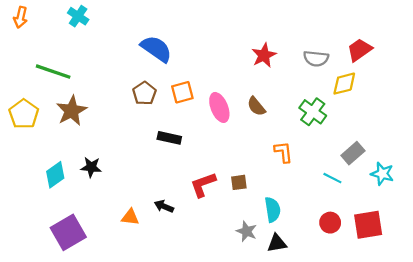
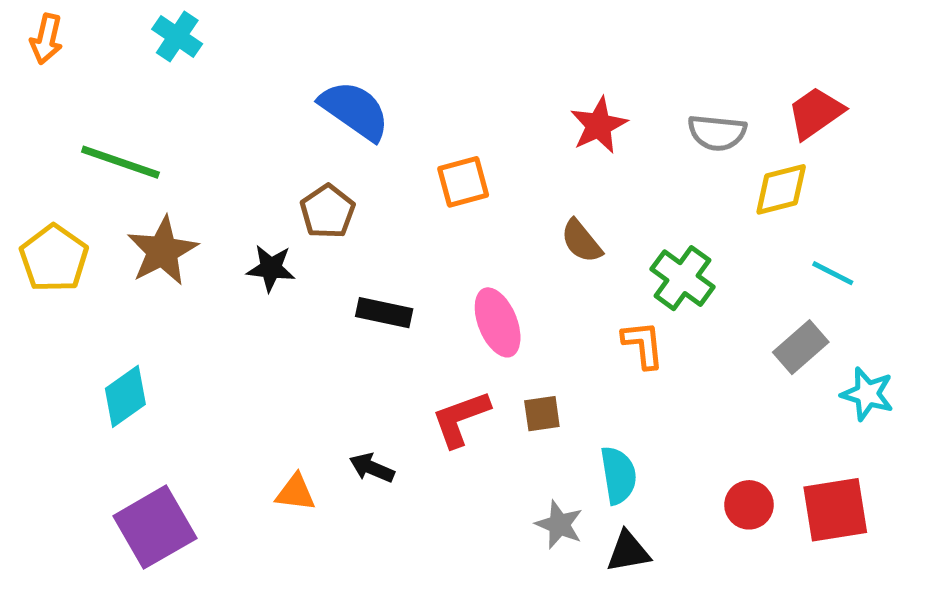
orange square: (182, 92) -> (463, 182), moved
pink ellipse: (219, 107) -> (498, 322), moved
green cross: (313, 112) -> (682, 278), moved
black star: (91, 167) -> (271, 268), moved
cyan line: (332, 178) -> (833, 273), moved

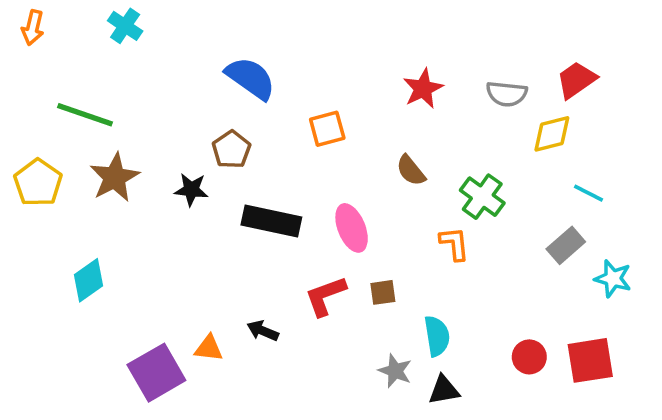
black rectangle: (384, 313) -> (271, 221), size x1.5
purple square: (155, 527) -> (156, 373), moved

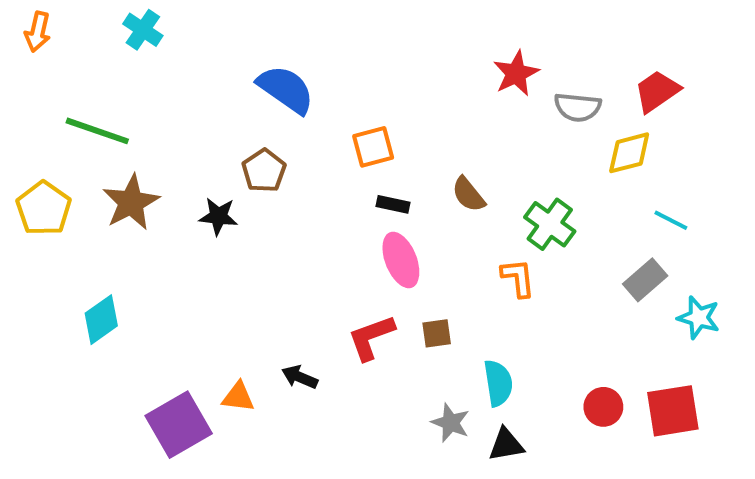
red star: (423, 89) -> (516, 73), moved
black rectangle: (271, 221) -> (393, 204), moved, size x0.5

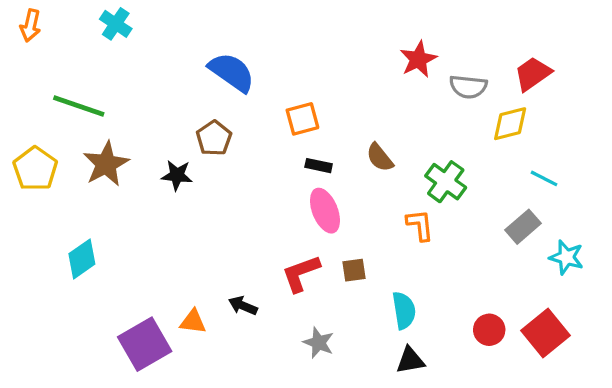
red square: (673, 411) -> (546, 333), turned -30
gray star: (451, 423) -> (319, 343), moved

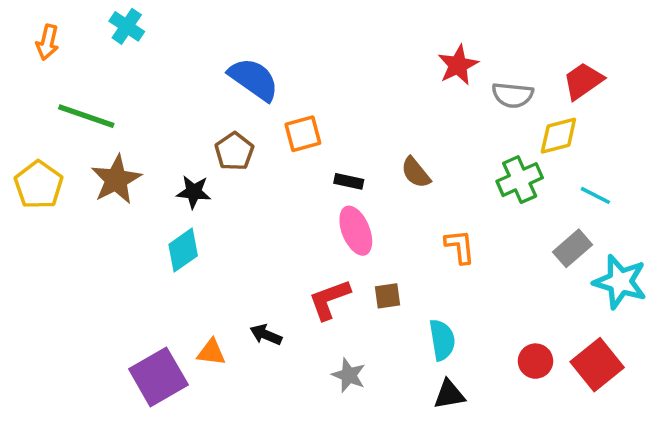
orange arrow: (30, 25) -> (47, 42), moved
orange square: (302, 119) -> (303, 134), moved
green cross: (446, 182) -> (520, 180), moved, turned 30
cyan star: (566, 257) -> (620, 282), size x1.4
cyan diamond: (82, 259) -> (183, 250), moved

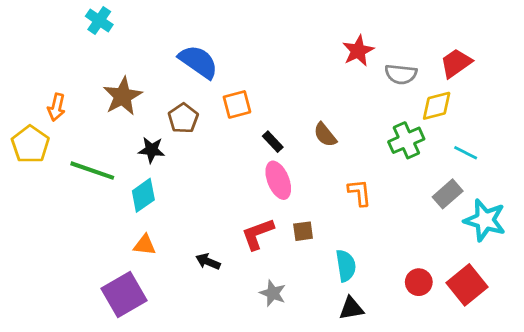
orange arrow: (47, 42) -> (56, 107), moved
green line: (86, 116) -> (92, 171), moved
brown star: (116, 180) -> (123, 96), moved
black rectangle: (349, 181) -> (273, 142), turned 35
orange triangle: (211, 352) -> (145, 245), moved

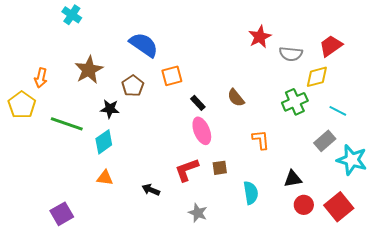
purple square: (124, 295) -> (62, 214), moved, size x0.7
black triangle: (351, 308) -> (293, 179), moved

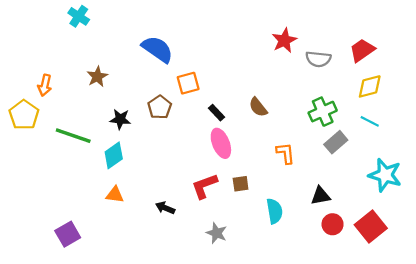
brown star: (89, 70) -> (97, 77), size x0.7
yellow diamond: (317, 77) -> (370, 86), moved
brown pentagon: (133, 86) -> (160, 107), moved
gray rectangle: (325, 141) -> (336, 142), moved

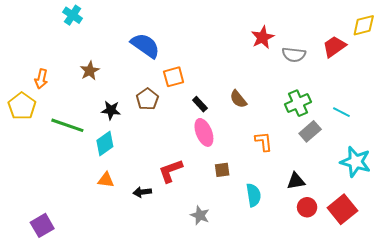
yellow diamond: (370, 86) -> (364, 25), moved
red L-shape: (204, 186) -> (171, 171), moved
black arrow: (165, 208) -> (142, 192), moved, turned -30
purple square: (68, 234) -> (42, 225), moved

